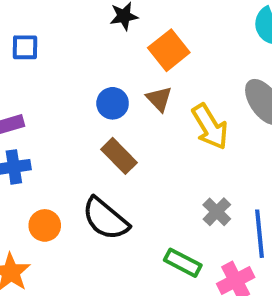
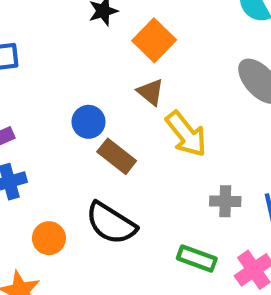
blue circle: (113, 103) -> (88, 122), moved
yellow arrow: (210, 127) -> (186, 134), moved
gray cross: (217, 212) -> (225, 201), turned -36

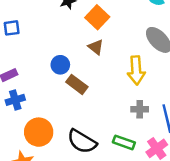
yellow arrow: (186, 134) -> (136, 70), moved, turned 36
black semicircle: (111, 223) -> (82, 141), moved
orange circle: (49, 238) -> (39, 132), size x1.5

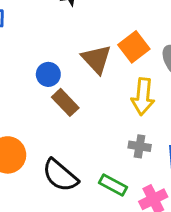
orange square: (97, 17) -> (134, 47), moved
brown triangle: (96, 47) -> (97, 59), size x1.5

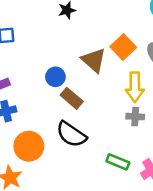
gray cross: (140, 146) -> (135, 117), moved
black semicircle: (60, 175) -> (71, 134), moved

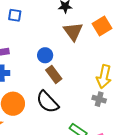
orange square: (123, 47) -> (102, 26), moved
brown triangle: (94, 60) -> (73, 32), moved

